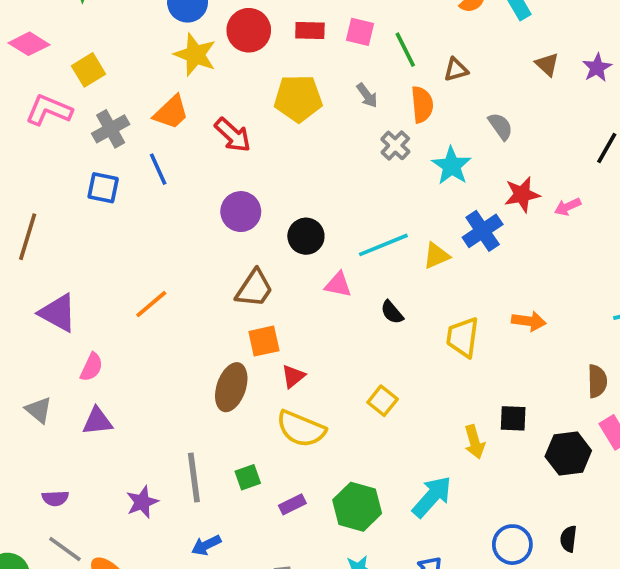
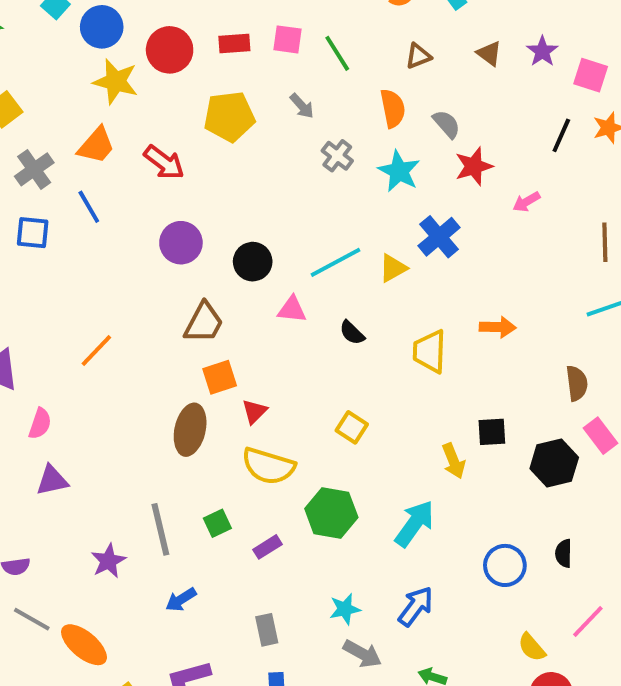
brown triangle: (456, 70) -> (418, 56), moved
orange semicircle: (422, 105) -> (393, 108), moved
red star: (522, 194) -> (474, 166), moved
green hexagon: (357, 507) -> (331, 513), moved

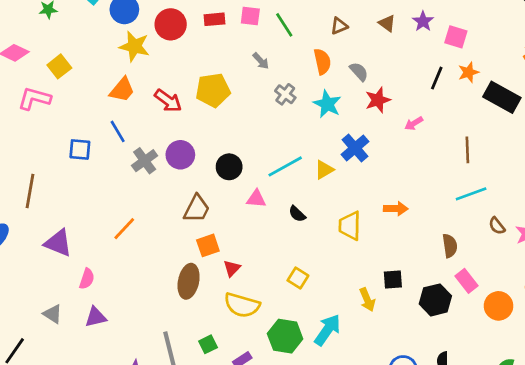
yellow pentagon: (229, 117) -> (213, 90), moved
gray cross: (34, 169) -> (145, 161), moved
cyan arrow: (415, 524) -> (327, 330), moved

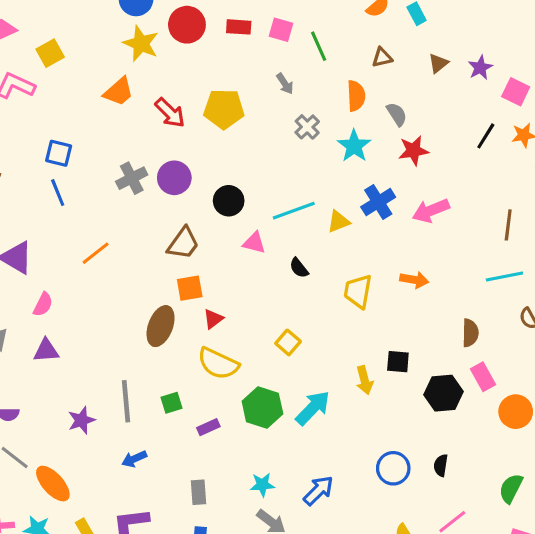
brown triangle: (387, 23) -> (438, 63), turned 36
pink arrow: (414, 123) -> (431, 211), moved, size x1.6
blue line: (118, 131) -> (58, 193), moved

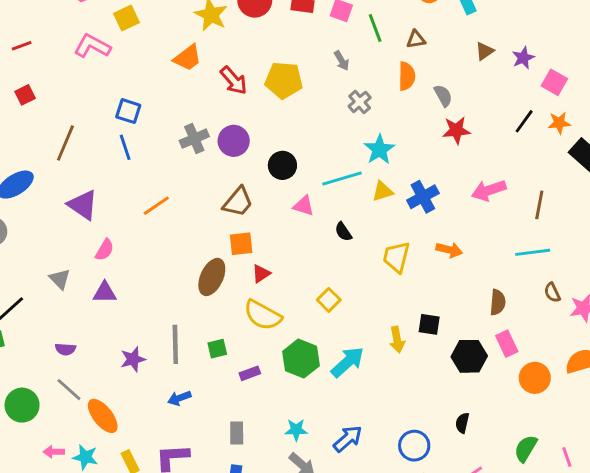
brown triangle: (382, 57) -> (416, 39), moved
cyan star: (354, 146) -> (379, 150), moved
blue cross: (378, 202) -> (423, 197), moved
pink arrow: (431, 211) -> (489, 190), moved
blue circle: (393, 468) -> (414, 446), moved

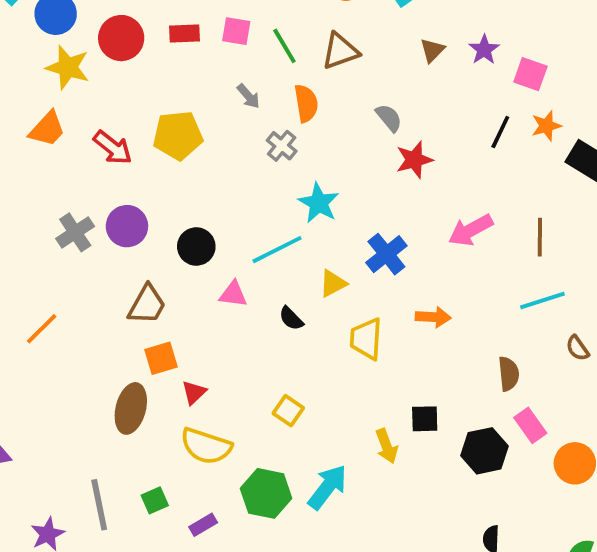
brown triangle: (416, 39) -> (340, 51), size x1.5
orange semicircle: (407, 76) -> (306, 103), moved
yellow triangle: (383, 191) -> (333, 283), moved

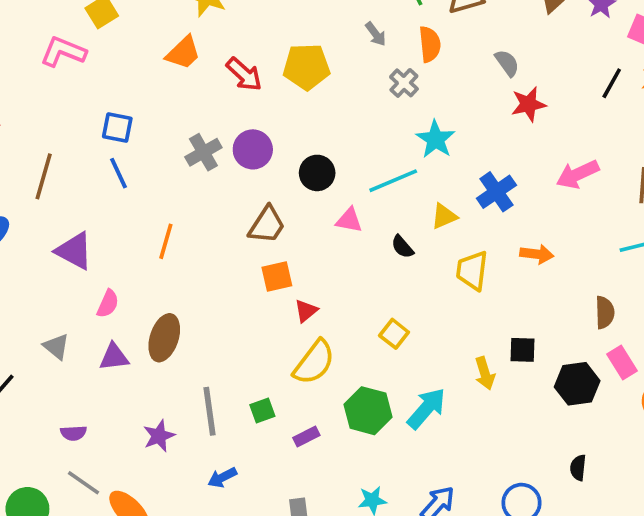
orange line: (42, 329) -> (166, 241), turned -33
brown ellipse: (131, 408) -> (164, 338), moved
yellow semicircle: (206, 446) -> (314, 362), turned -75

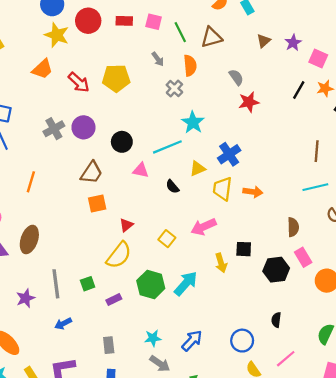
pink arrow: (578, 174) -> (204, 227), moved
yellow trapezoid: (472, 271) -> (222, 189), moved
red triangle: (306, 311) -> (126, 225), moved

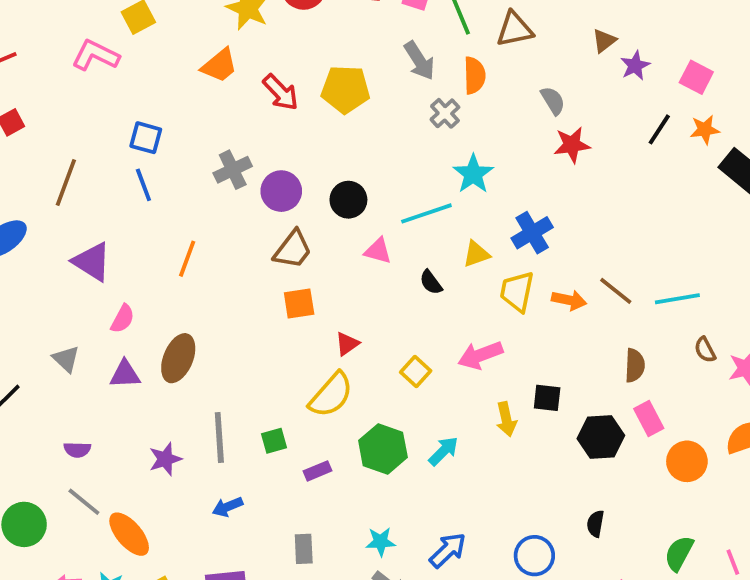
purple star: (293, 43) -> (635, 66), moved
gray arrow: (158, 59) -> (419, 61), size x1.5
purple circle: (83, 127) -> (281, 191), moved
brown line: (317, 151) -> (616, 291), moved, turned -60
cyan arrow: (186, 283) -> (443, 451), size x0.7

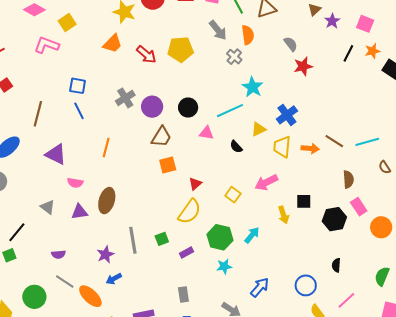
pink semicircle: (123, 319) -> (75, 183), turned 77
blue arrow: (227, 507) -> (114, 279), moved
cyan star: (381, 542) -> (224, 266), moved

